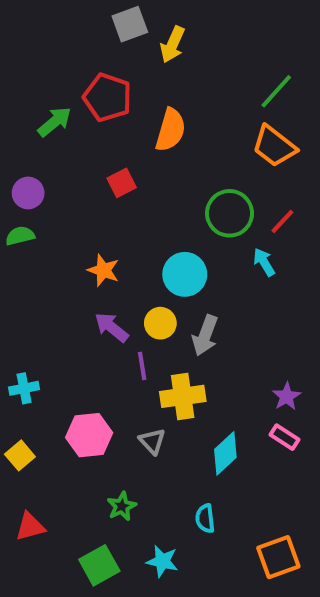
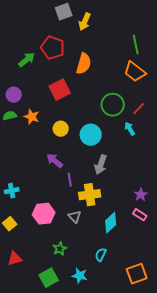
green line: (276, 91) -> (136, 45), turned -54
red square: (122, 183) -> (60, 90), size x1.5
orange star: (103, 270) -> (32, 117), moved
yellow circle: (160, 323) -> (61, 129), moved
cyan semicircle: (205, 519) -> (101, 255), turned 32

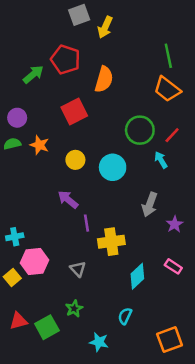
gray arrow: (101, 165) -> (150, 204), moved
purple star: (141, 195) -> (175, 224), moved
pink hexagon: (44, 214) -> (35, 261), moved
gray triangle: (75, 217) -> (78, 269), moved
green square: (49, 278) -> (47, 327), moved

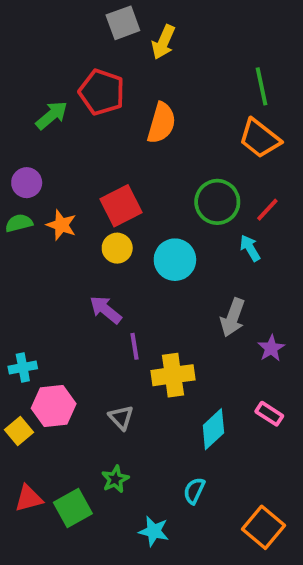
red square: (74, 112) -> (121, 206), moved
orange square: (170, 340) -> (264, 527), turned -30

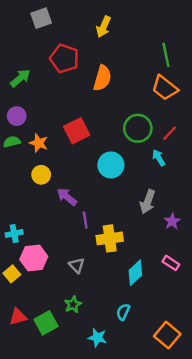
gray square: (123, 23) -> (41, 18), moved
green arrow: (52, 115) -> (20, 78), moved
yellow circle: (117, 248) -> (41, 175), moved

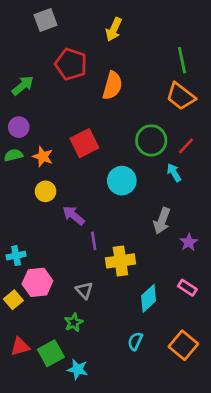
green star: (73, 304) -> (74, 322), moved
orange square: (167, 335) -> (183, 345), moved
cyan star: (97, 338) -> (78, 369), moved

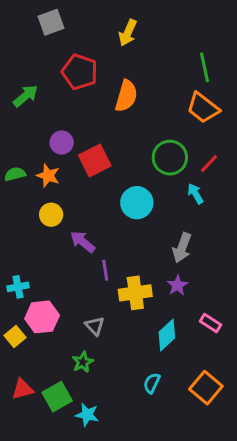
purple circle: (19, 127) -> (62, 143), moved
purple star: (189, 242) -> (177, 285), moved

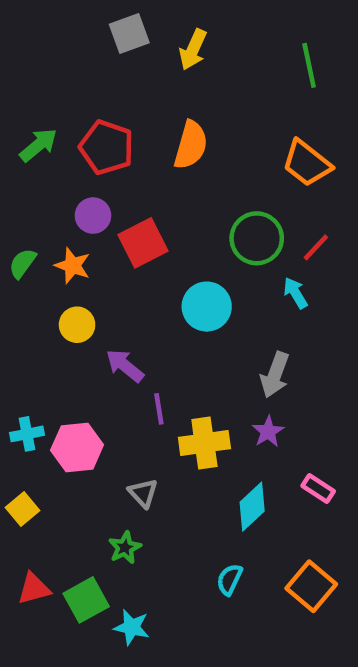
gray square: (51, 22) -> (129, 34), moved
green line: (204, 67) -> (309, 65), moved
red pentagon: (80, 72) -> (107, 147), moved
green semicircle: (15, 174) -> (22, 263), turned -40
pink hexagon: (42, 317) -> (77, 448), moved

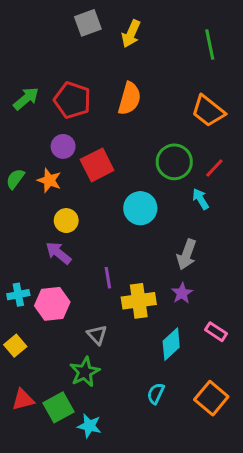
yellow circle: (77, 325) -> (66, 221), moved
purple arrow: (125, 366) -> (58, 253), moved
green star: (125, 548) -> (85, 372), size x1.4

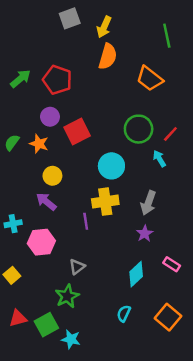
orange semicircle: (129, 99) -> (108, 56), moved
orange trapezoid: (208, 111) -> (150, 79), moved
cyan cross: (18, 295) -> (13, 224), moved
yellow cross: (139, 301) -> (105, 202), moved
gray triangle: (97, 335) -> (77, 267), turned 35

